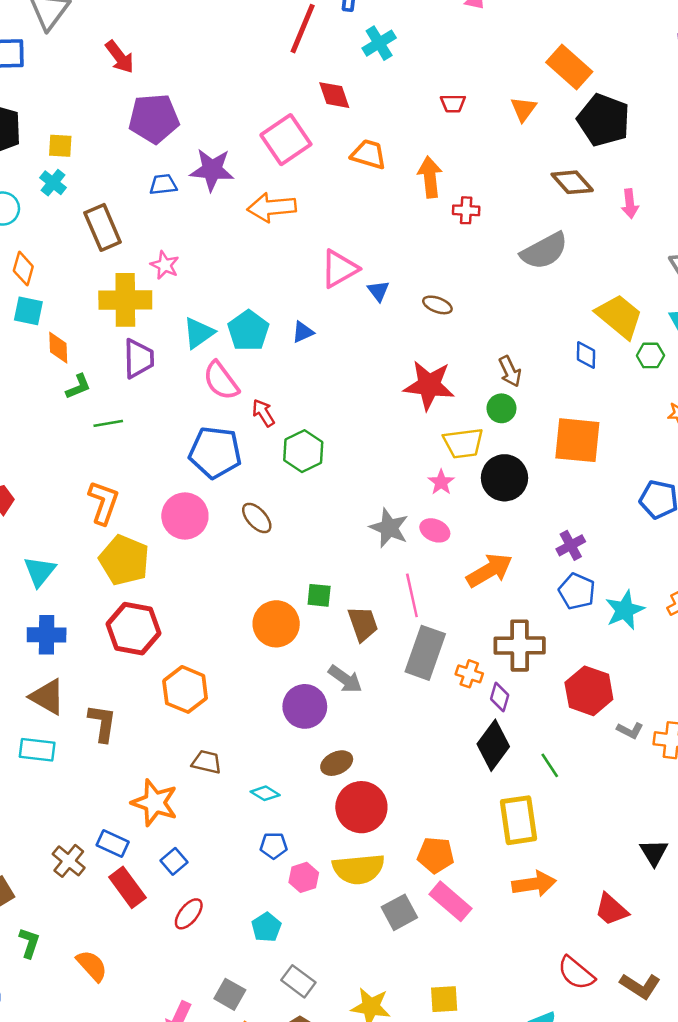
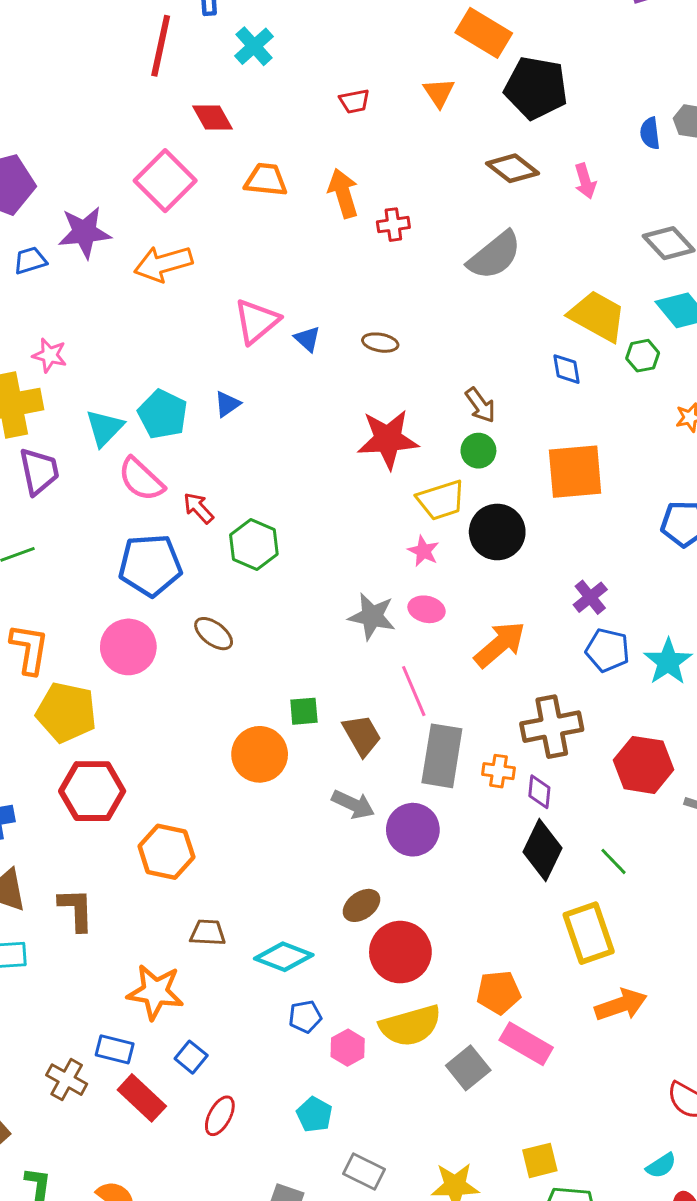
purple circle: (305, 706) -> (413, 830), moved
cyan diamond: (265, 793) -> (284, 957), size x1.6

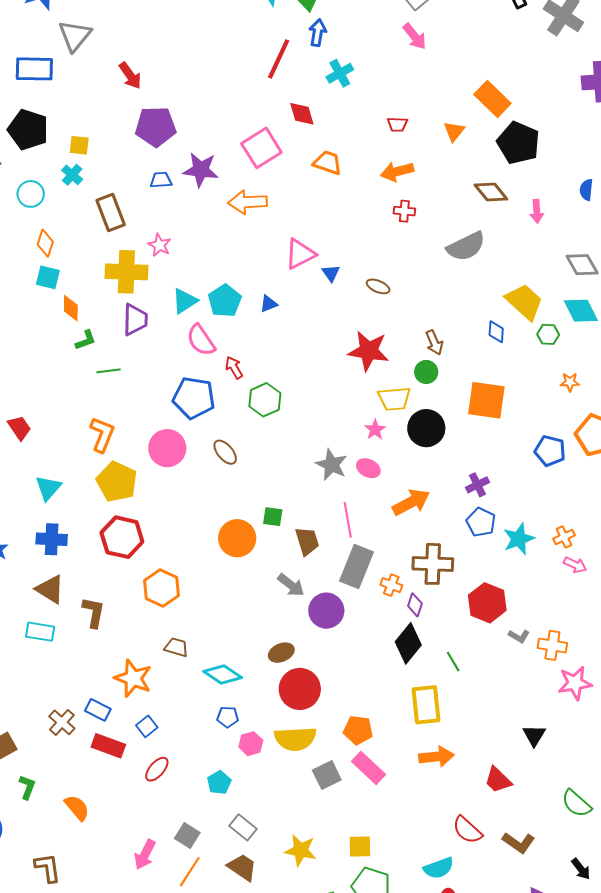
orange arrow: (343, 193) -> (397, 171), moved, turned -100
red rectangle: (142, 1098) -> (108, 746), turned -36
cyan semicircle: (661, 1166) -> (439, 868), size x1.4

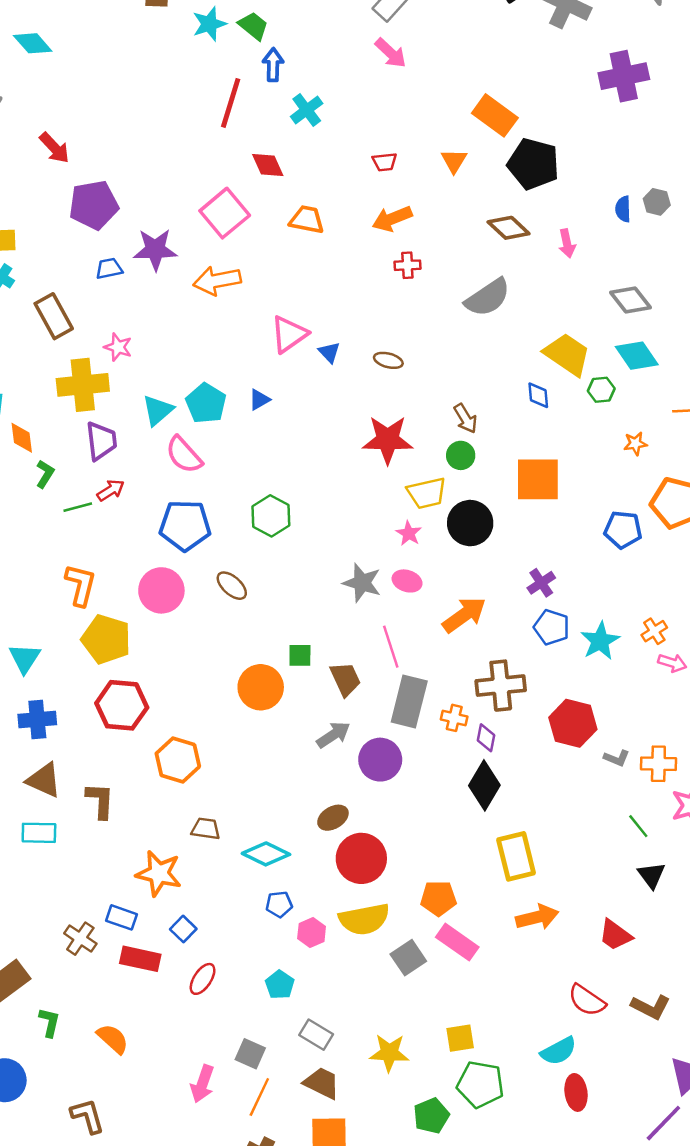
green L-shape: (86, 340) -> (45, 474), turned -30
red arrow: (234, 368) -> (111, 490), moved, turned 95
gray arrow: (291, 585) -> (333, 735), turned -64
green line: (453, 662) -> (638, 826), moved

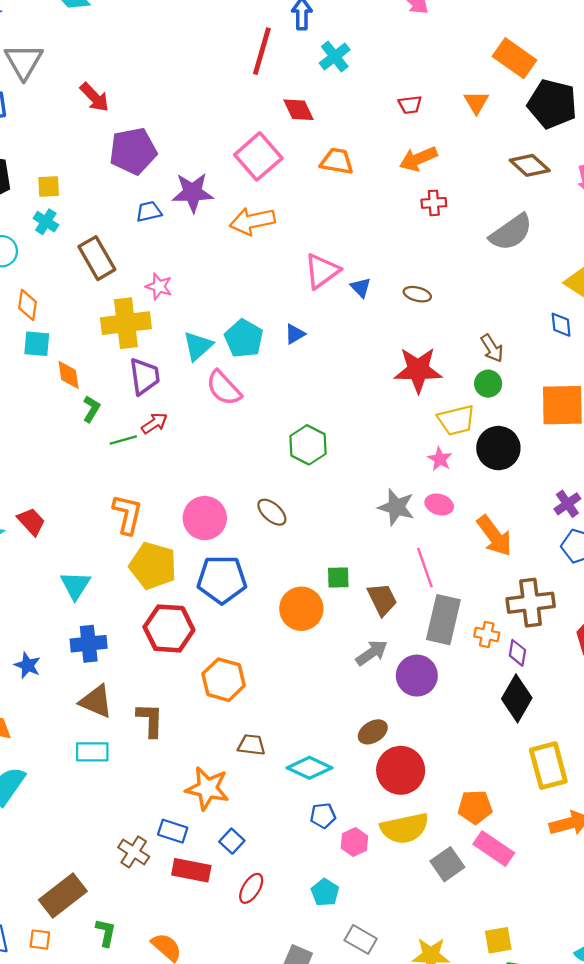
blue pentagon: (185, 525) -> (222, 580), moved
orange arrow: (464, 615) -> (494, 536), turned 90

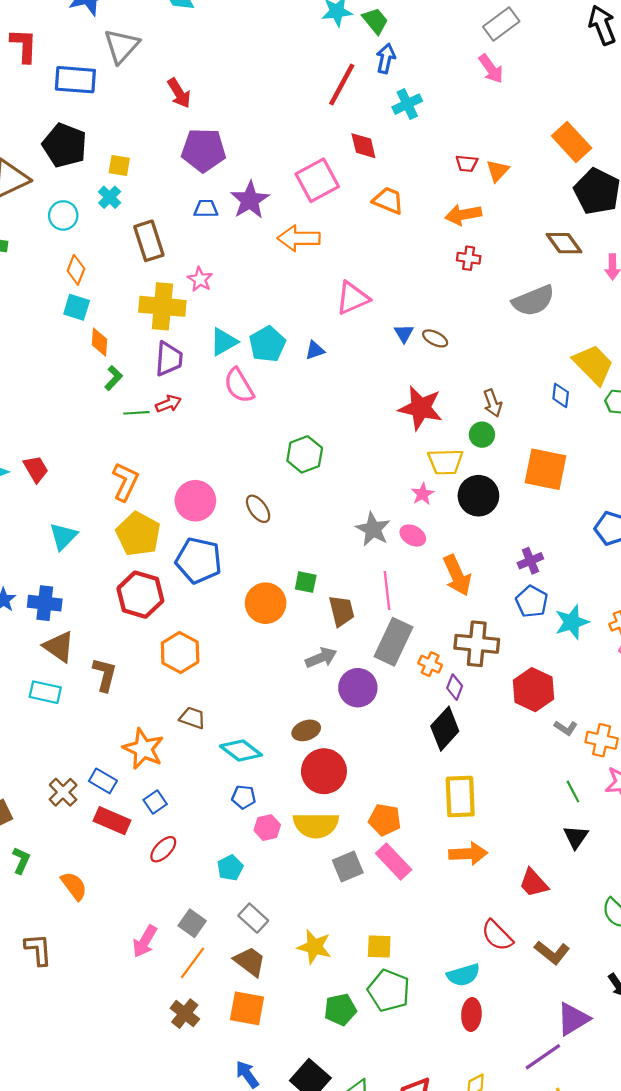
orange triangle: (476, 102) -> (498, 171), moved
purple star: (193, 193) -> (250, 200), turned 30
blue triangle: (361, 287) -> (404, 333), moved
blue cross: (89, 644) -> (45, 603), moved

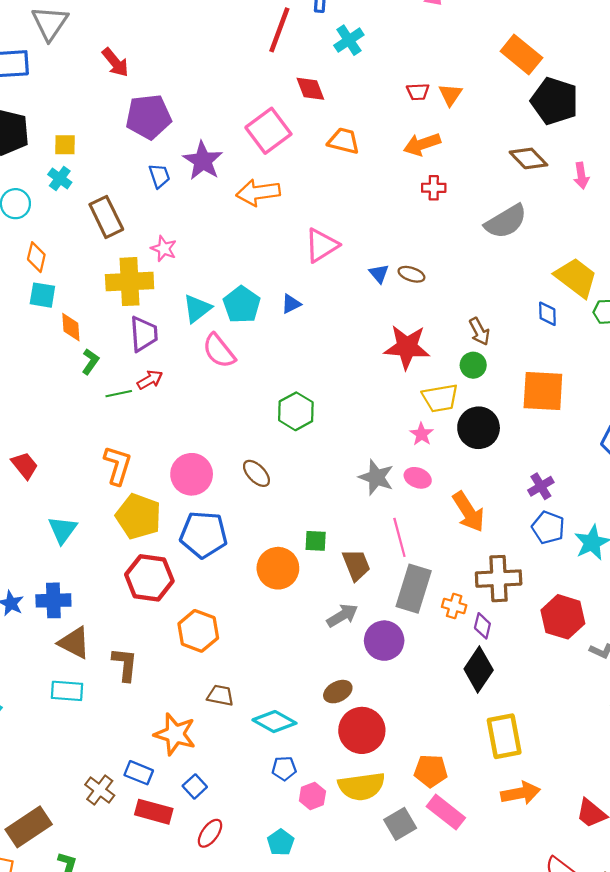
blue trapezoid: (206, 209) -> (159, 176), turned 80

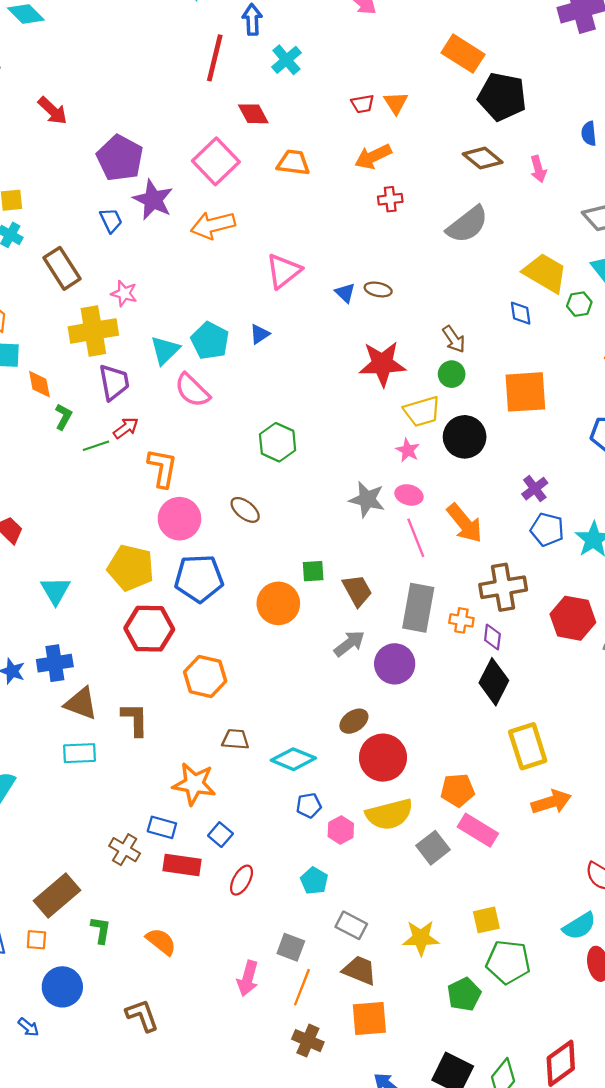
purple pentagon: (149, 117) -> (120, 158), moved, turned -30
orange L-shape: (118, 465) -> (162, 468), moved
pink line: (399, 537) -> (416, 538), moved

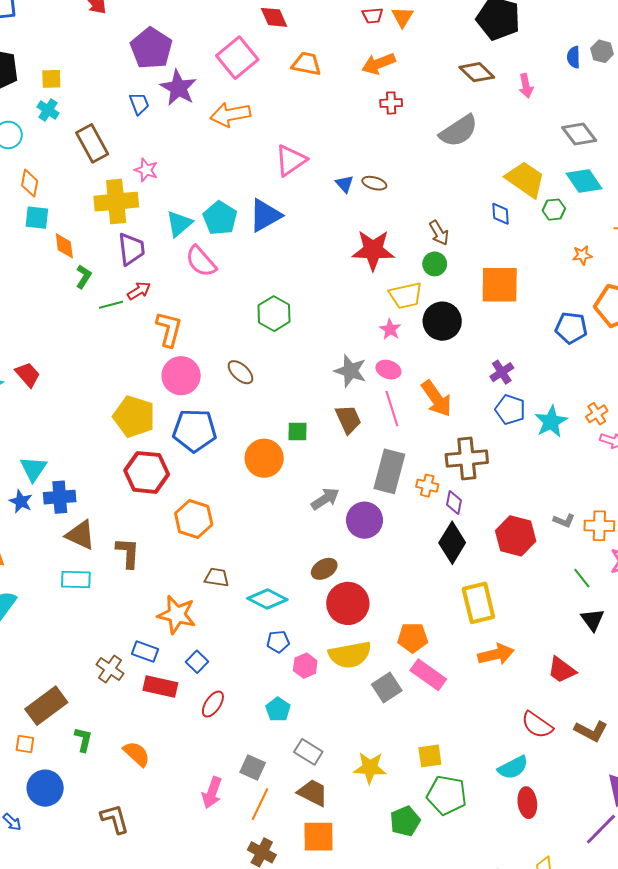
blue triangle: (260, 334) -> (265, 215), size x1.8
cyan triangle: (55, 591) -> (33, 469), moved
brown trapezoid: (357, 591) -> (348, 419), moved
red hexagon: (573, 618) -> (516, 536), moved

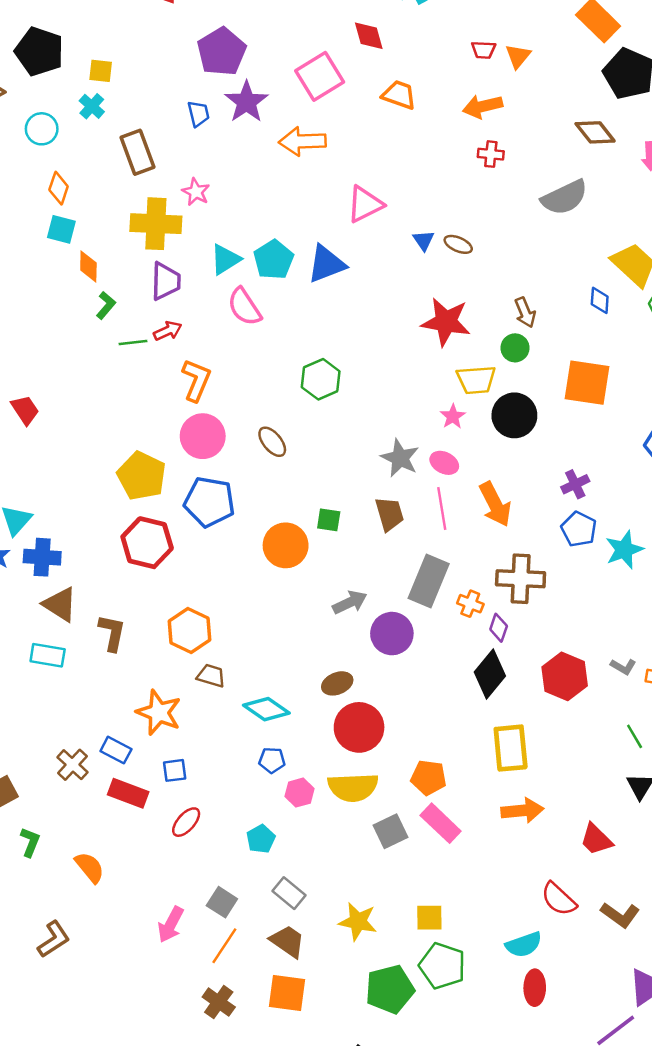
orange hexagon: (194, 519) -> (189, 631), moved
blue square: (197, 662) -> (175, 770), turned 30
brown L-shape: (115, 819) -> (54, 939), turned 64
green pentagon: (405, 821) -> (390, 989), size x1.4

